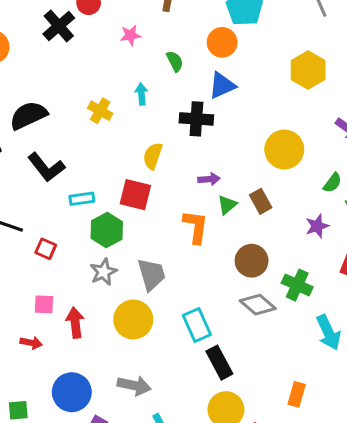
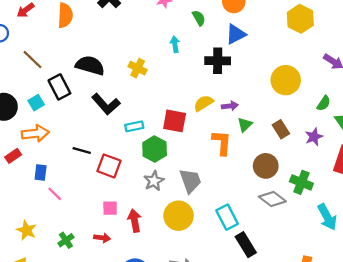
yellow cross: (100, 111) -> (138, 68), moved
black semicircle: (28, 115) -> (90, 65), turned 44
yellow semicircle: (153, 156) -> (203, 103), moved, turned 42
brown rectangle: (261, 201) -> (281, 129), moved
red square: (46, 249) -> (109, 166), size x1.5

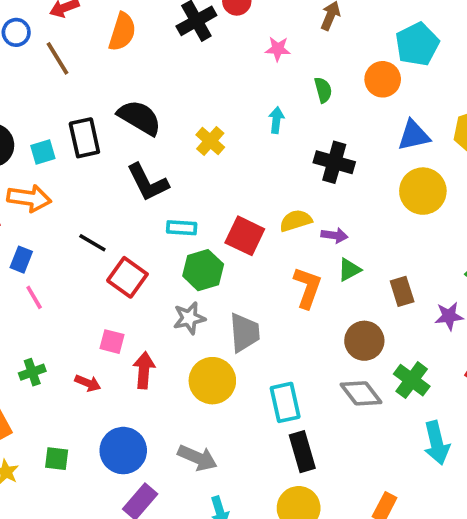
blue triangle: (236, 34) -> (414, 135), moved
brown line: (32, 60) -> (57, 58), moved
yellow circle: (286, 80) -> (423, 191), moved

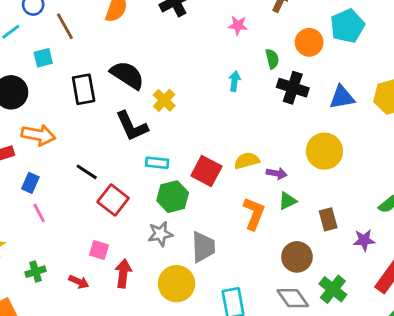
orange circle: (383, 79) -> (309, 42), moved
yellow cross: (210, 141) -> (164, 100), moved
cyan square: (43, 152) -> (43, 58), moved
black cross: (334, 162) -> (293, 88), moved
yellow circle: (423, 191) -> (324, 151), moved

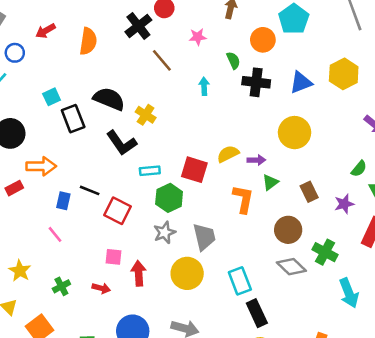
brown line: (65, 26) -> (162, 60), moved
cyan square: (43, 58) -> (52, 97), moved
blue rectangle: (30, 183) -> (63, 201), moved

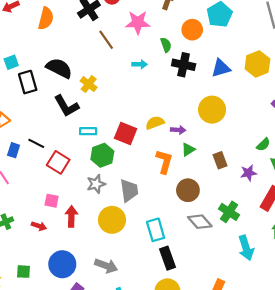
pink star: (198, 37) -> (138, 23), size x1.6
cyan arrow: (204, 86) -> (140, 64), turned 88
brown circle: (288, 230) -> (188, 190), moved

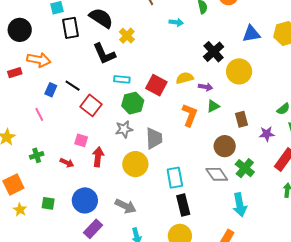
black cross: (184, 65) -> (214, 52), moved, turned 30
brown circle: (188, 190) -> (225, 146), moved
cyan arrow: (246, 248) -> (240, 205), moved

